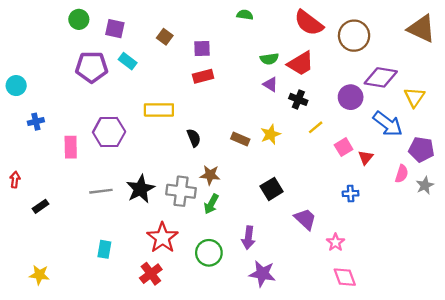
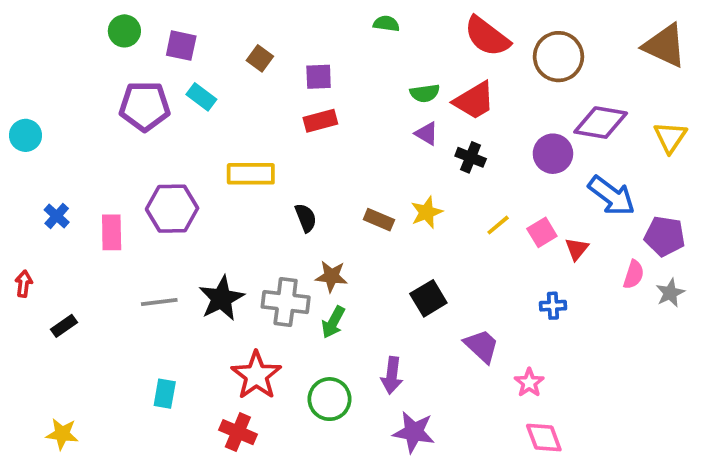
yellow triangle: (414, 97) -> (670, 137), moved
blue cross: (36, 122) -> (57, 216), moved, turned -35
yellow line: (316, 127) -> (498, 225), moved
red cross: (151, 274) -> (238, 432), turned -30

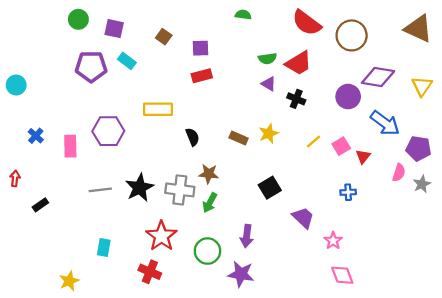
purple star: (414, 432) -> (241, 274), moved
yellow star: (62, 434) -> (69, 281), moved, turned -30

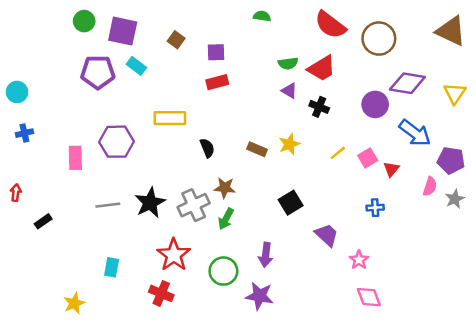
purple square: (114, 29) -> (123, 31), size x1.4
blue cross: (36, 136) -> (24, 133), moved, turned 35
gray cross: (180, 190) -> (194, 205), turned -32

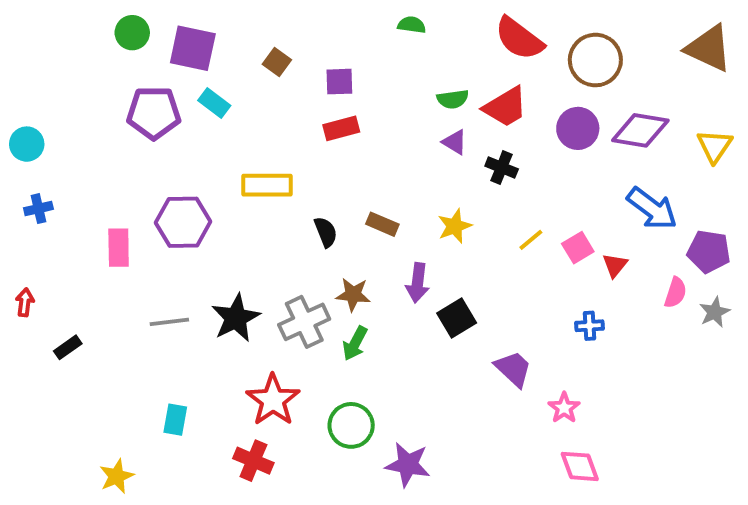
purple circle: (375, 104) -> (578, 128), moved
brown rectangle: (257, 149) -> (382, 224), moved
purple arrow: (266, 255) -> (418, 283), moved

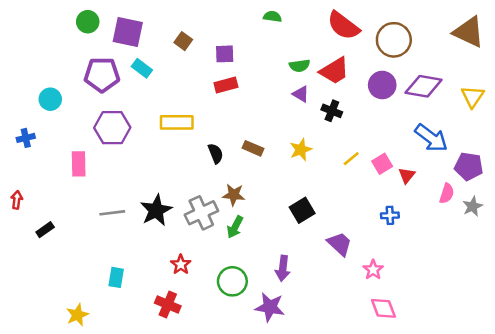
cyan circle: (27, 144) -> (50, 99), moved
purple hexagon: (183, 222) -> (112, 128), moved
purple arrow: (418, 283) -> (283, 268), moved
red star: (273, 400) -> (181, 265), size x0.6

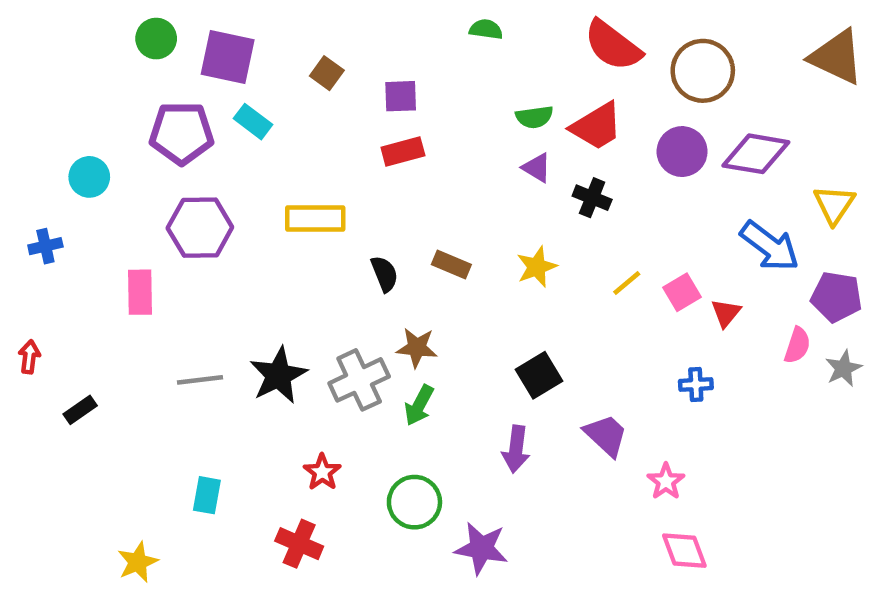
yellow triangle: (473, 97) -> (834, 205), moved
purple arrow: (283, 268) -> (516, 449), moved

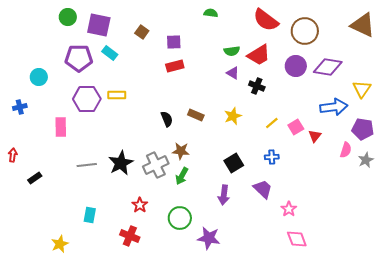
yellow rectangle: (315, 218) -> (117, 95), moved, size x0.7
blue arrow: (770, 246) -> (334, 107), turned -44
blue cross: (696, 384) -> (272, 157), moved

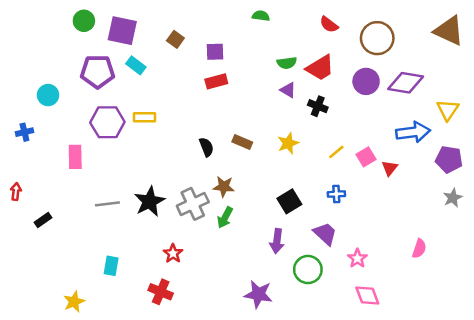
red semicircle: (266, 20) -> (329, 24), size x0.6
pink semicircle: (346, 150) -> (419, 248), moved
green circle: (180, 218) -> (308, 270), moved

